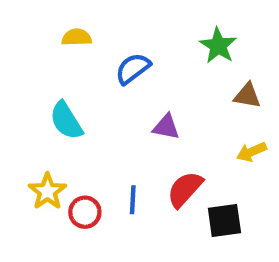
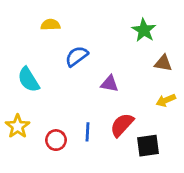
blue semicircle: (133, 69) -> (77, 56), moved
cyan semicircle: (66, 121) -> (29, 80), moved
yellow star: (47, 191) -> (18, 126), moved

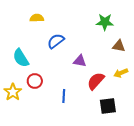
green star: (144, 30) -> (105, 22), turned -30
red semicircle: (122, 125) -> (96, 81), moved
red circle: (56, 140) -> (35, 81), moved

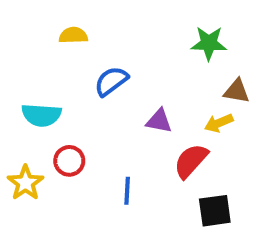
cyan semicircle: (21, 58) -> (41, 115), turned -54
yellow arrow: (121, 73) -> (219, 123), moved

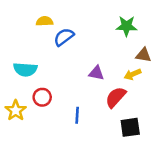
blue semicircle: (111, 81) -> (64, 37), moved

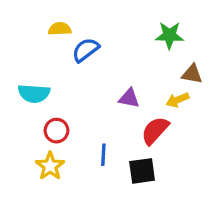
yellow star: (16, 110) -> (50, 166), moved
black square: (130, 127) -> (142, 171), moved

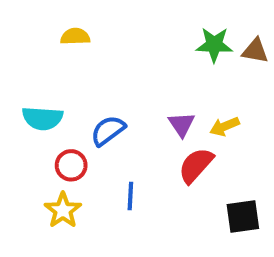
blue semicircle: (86, 50) -> (108, 131), moved
brown triangle: (192, 74) -> (255, 51), moved
purple triangle: (129, 98) -> (182, 124), moved, turned 45
black square: (142, 171) -> (243, 216), moved

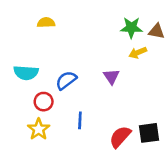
yellow arrow: (224, 126) -> (138, 53), moved
red semicircle: (196, 165) -> (120, 137), moved

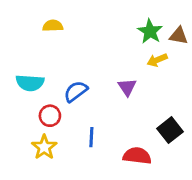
green star: (131, 28) -> (150, 31), turned 30
black square: (149, 133) -> (170, 130), moved, turned -30
red semicircle: (120, 137) -> (137, 156), turned 55

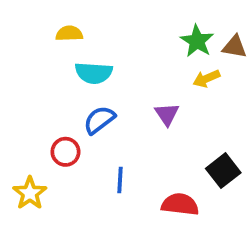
cyan semicircle: (30, 83) -> (94, 73), moved
yellow star: (44, 147) -> (30, 193), moved

